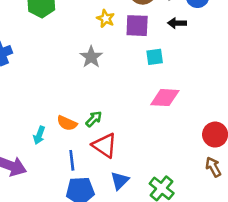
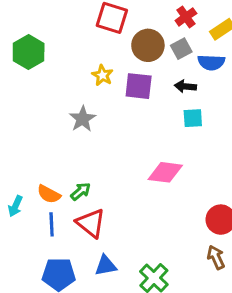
cyan square: (155, 57) -> (193, 118), moved
blue line: (72, 160) -> (52, 224), moved
blue triangle: (120, 181) -> (106, 266), turned 30

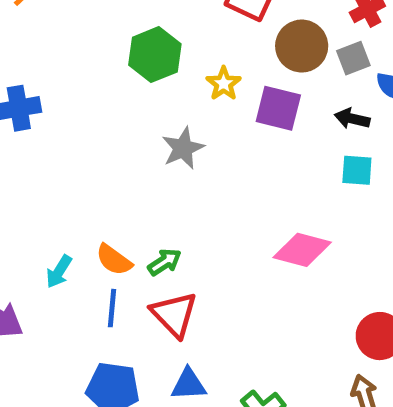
green hexagon: (29, 52) -> (155, 55), moved

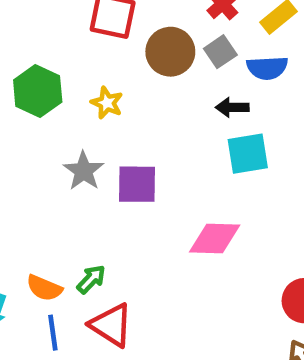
purple square: (278, 108) -> (137, 184), moved
cyan square: (357, 170) -> (248, 154), size x1.4

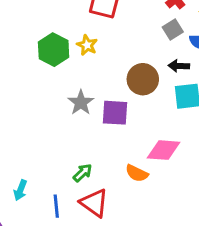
brown circle: (170, 52) -> (143, 79), moved
yellow star: (107, 103) -> (87, 45), moved
orange semicircle: (44, 288) -> (137, 173), moved

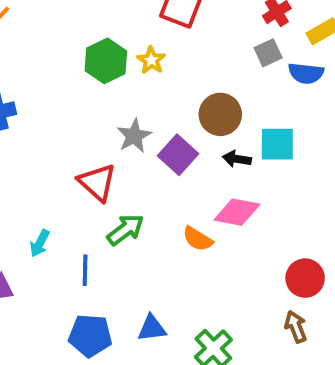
black arrow: (179, 66) -> (237, 159), moved
purple square: (115, 113) -> (178, 155), turned 32
green arrow: (83, 173) -> (125, 230), size x1.4
red triangle: (94, 203) -> (97, 182), moved

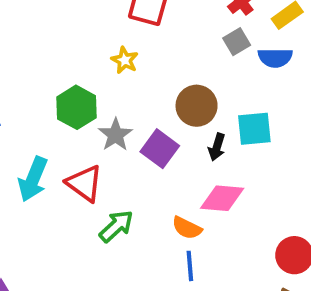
green hexagon: (106, 61) -> (77, 107), moved
black arrow: (237, 159) -> (217, 147), turned -76
cyan arrow: (40, 243) -> (33, 179), moved, size x1.6
blue line: (85, 270) -> (190, 266), moved

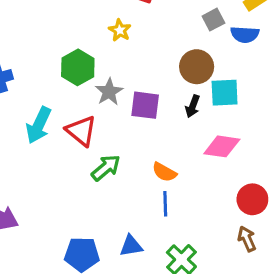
brown circle: (197, 106) -> (197, 67), moved
purple square: (160, 149) -> (145, 105), turned -32
pink diamond: (222, 198) -> (222, 146), moved

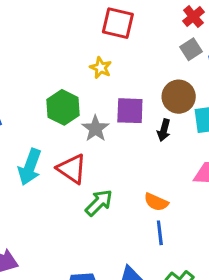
purple square: (145, 105) -> (130, 111), moved
black arrow: (193, 106) -> (164, 130), moved

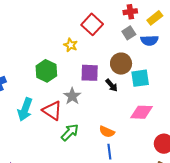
red cross: (193, 17) -> (130, 12), turned 32
red square: (118, 23) -> (92, 24), moved, turned 30
gray star: (95, 129) -> (72, 96), moved
black arrow: (164, 130) -> (112, 85), turned -56

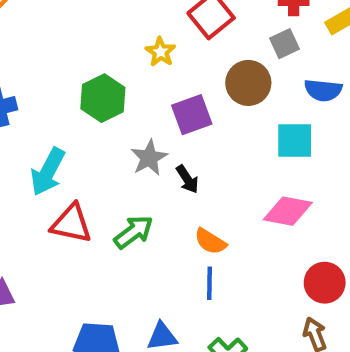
blue semicircle: (149, 40) -> (323, 90), moved
brown circle: (121, 64) -> (248, 83), moved
purple square: (90, 73) -> (192, 115), turned -30
black arrow: (112, 85) -> (187, 179), moved
red triangle: (52, 111) -> (71, 224), moved, turned -30

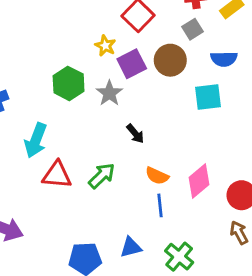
purple square: (192, 115) -> (132, 64), moved
gray star: (149, 158) -> (109, 93), moved
pink diamond: (288, 211) -> (199, 181), moved, turned -44

